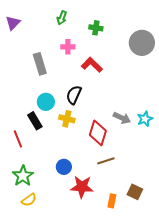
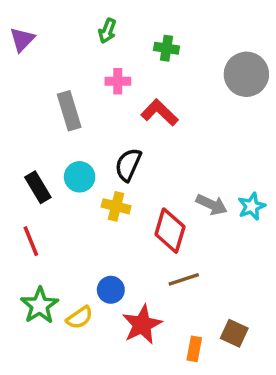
black rectangle: (35, 121) -> (38, 187), moved
red star: (82, 187) -> (142, 325), turned -30
yellow semicircle: (29, 200) -> (80, 318), moved

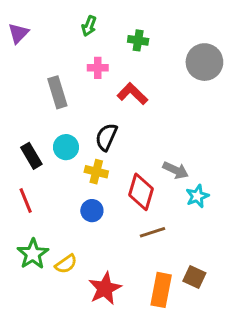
cyan star: (252, 206) -> (197, 196), moved
blue circle: (111, 290) -> (92, 211), moved
red star: (142, 325) -> (105, 288), moved
orange rectangle: (194, 349) -> (161, 290), size x1.6

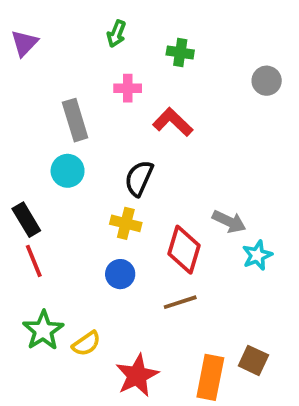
gray circle: (204, 62) -> (267, 81), size x0.6
cyan circle: (66, 147) -> (68, 171), moved
black rectangle: (31, 156) -> (26, 220), moved
brown line: (153, 232) -> (180, 302), moved

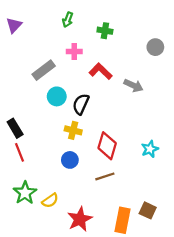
gray rectangle: (75, 120) -> (44, 70), turned 70
cyan circle: (68, 171) -> (57, 96), moved
gray arrow: (229, 221) -> (133, 85), moved

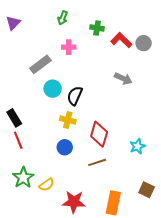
red L-shape: (101, 71) -> (121, 40), moved
cyan star: (150, 149) -> (137, 146), moved
brown square: (148, 210) -> (147, 190), moved
red star: (80, 219) -> (74, 202), turned 30

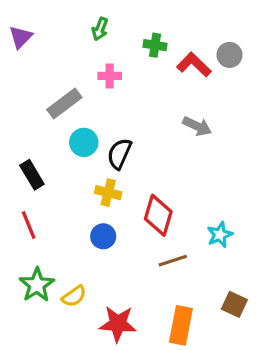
gray circle: (144, 43) -> (230, 55), moved
black rectangle: (14, 118) -> (32, 175), moved
brown line: (97, 162) -> (173, 261), moved

